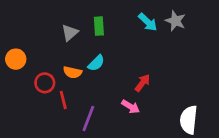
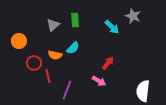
cyan arrow: (148, 22) -> (112, 27), moved
orange circle: (16, 59) -> (19, 41), moved

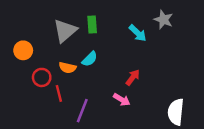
gray triangle: (53, 25) -> (65, 31), size x1.5

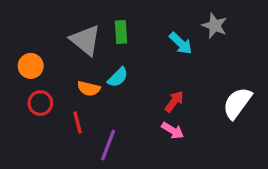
gray triangle: (65, 31) -> (86, 40), turned -40
red circle: (42, 77) -> (40, 103), moved
pink arrow: (122, 100) -> (173, 130), moved
white semicircle: (176, 112) -> (237, 103), moved, turned 30

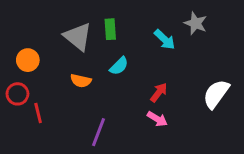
cyan semicircle: (118, 77) -> (119, 66), moved
red circle: (40, 103) -> (17, 94), moved
red line: (77, 122) -> (38, 113), moved

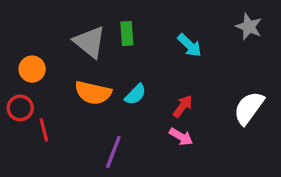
gray star: (196, 23) -> (249, 27), moved
cyan semicircle: (119, 66) -> (135, 94), moved
orange semicircle: (81, 81) -> (93, 93), size x1.5

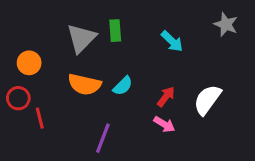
gray triangle: (90, 42) -> (81, 38), turned 36
white semicircle: (249, 108) -> (207, 100), moved

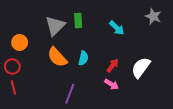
orange semicircle: (84, 84) -> (57, 57), turned 35
cyan semicircle: (123, 86) -> (83, 58), turned -32
red line: (40, 118) -> (13, 87), moved

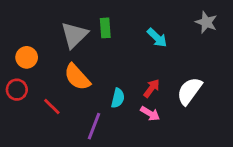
cyan semicircle: (83, 58) -> (118, 98), moved
red line: (13, 87) -> (52, 106), moved, turned -32

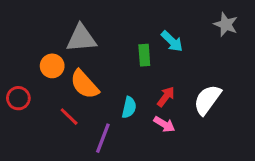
green rectangle: (105, 28) -> (144, 55), moved
gray triangle: (74, 35) -> (81, 38), turned 40
orange circle: (27, 57) -> (52, 66), moved
red line: (52, 106) -> (69, 117), moved

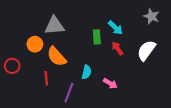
red arrow: (166, 97) -> (117, 48), moved, turned -72
white semicircle: (207, 100) -> (146, 50), moved
red line: (69, 117) -> (46, 78), turned 40

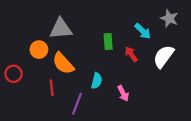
cyan arrow: (115, 28) -> (143, 31), moved
pink arrow: (110, 83) -> (123, 93), turned 32

